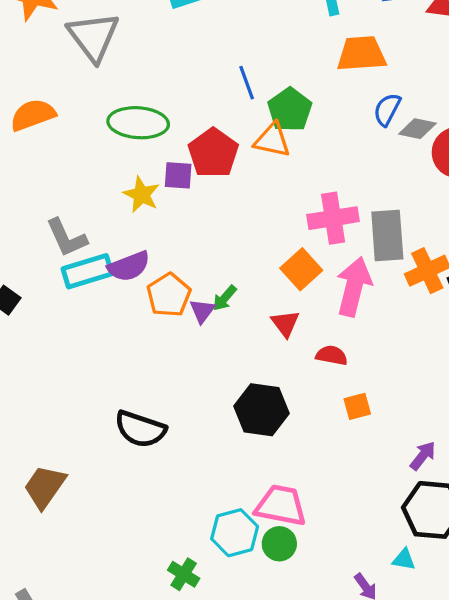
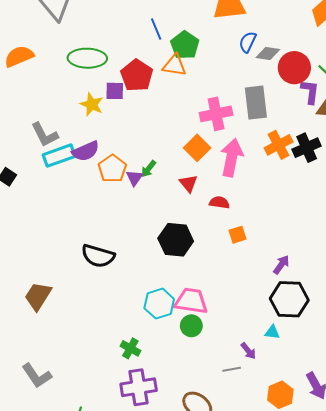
gray rectangle: (387, 236) -> (256, 103), moved
cyan hexagon: (235, 533) -> (159, 304), moved

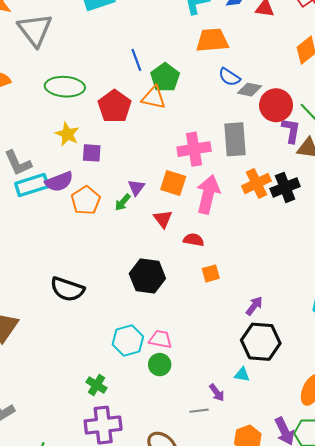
blue semicircle: (248, 42) -> (229, 77), turned -85
purple square: (115, 91) -> (92, 153), moved
orange square: (197, 148) -> (173, 183), turned -30
purple triangle: (134, 178) -> (136, 187), moved
pink trapezoid: (191, 301) -> (161, 339), size x0.7

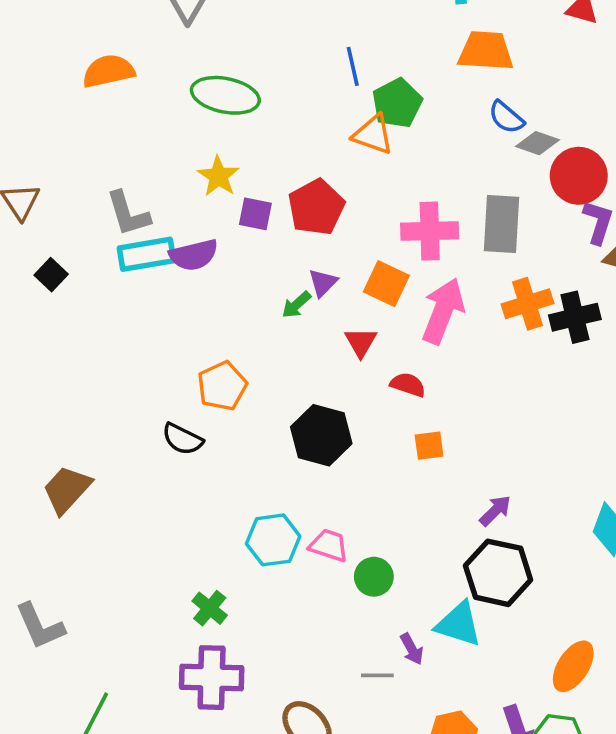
red pentagon: (115, 106) -> (316, 207), moved
orange pentagon: (86, 200) -> (222, 386), moved
black semicircle: (67, 289) -> (182, 439), size x0.7
green circle: (160, 365) -> (374, 577), moved
cyan triangle: (242, 375) -> (459, 624), size x1.8

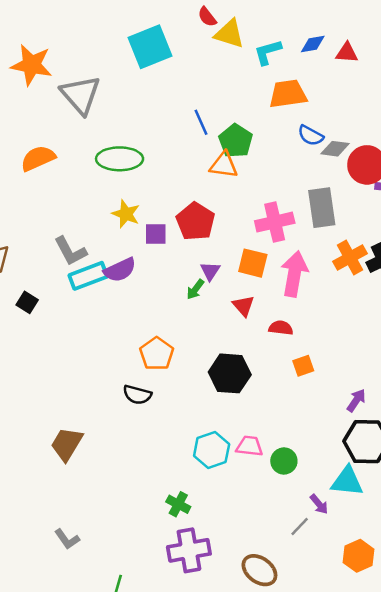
gray L-shape: (40, 626) -> (67, 539), size x0.7
gray line: (377, 675) -> (300, 527), turned -35

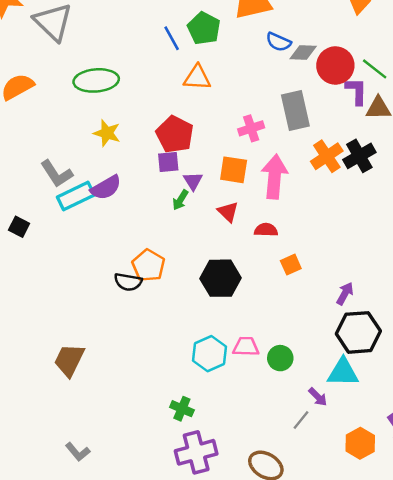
green pentagon: (236, 141) -> (204, 28), moved
pink cross: (275, 222) -> (251, 128), size x0.7
purple square: (156, 234) -> (168, 162), moved
black semicircle: (137, 395) -> (128, 282), moved

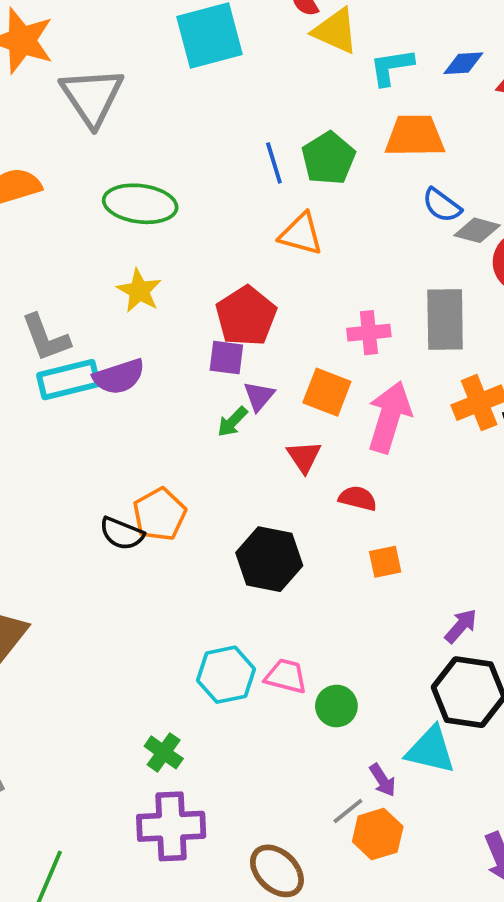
orange hexagon: (360, 443) -> (378, 834), moved

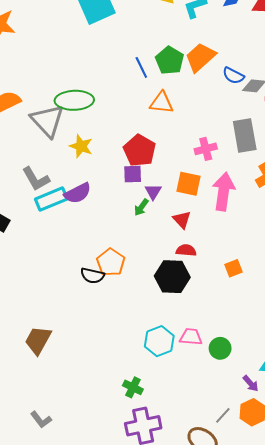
gray triangle: (92, 97) -> (47, 121), moved
orange trapezoid: (415, 136) -> (200, 57), moved, turned -32
red semicircle: (358, 498) -> (186, 250), moved
gray line: (348, 811) -> (223, 415), moved

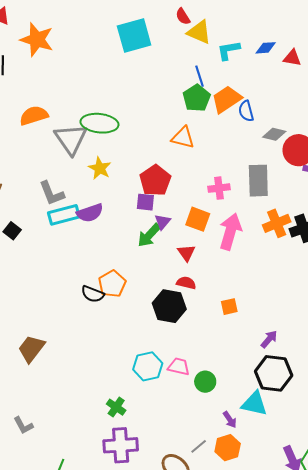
blue line: (141, 67) -> (199, 76), moved
blue semicircle: (233, 76) -> (246, 111), moved, turned 40
green arrow: (141, 207) -> (149, 235), size x1.5

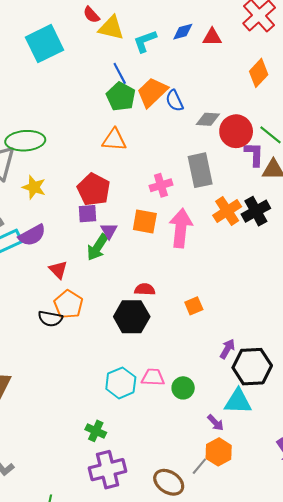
red triangle: (186, 253) -> (58, 270), moved
purple arrow: (269, 339) -> (227, 349), moved
gray line: (199, 446) -> (199, 466), moved

